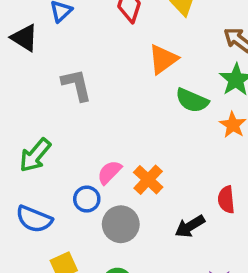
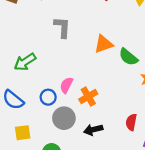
orange triangle: (163, 59) -> (104, 44), moved
pink semicircle: (109, 172) -> (66, 85), turned -35
black arrow: (190, 226) -> (93, 130), moved

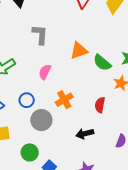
pink semicircle: (66, 85) -> (45, 72), moved
red semicircle: (131, 122) -> (100, 105), moved
black arrow: (93, 130) -> (85, 134), moved

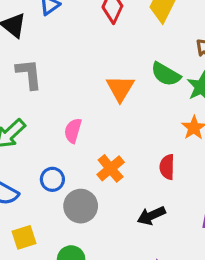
gray L-shape: (40, 35) -> (29, 74), moved
orange triangle: (79, 50) -> (120, 88), turned -30
green semicircle: (102, 63) -> (166, 74), moved

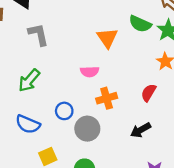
pink semicircle: (73, 131) -> (90, 72), moved, turned -102
red semicircle: (167, 167) -> (149, 93), turned 36
orange cross: (111, 168) -> (107, 98), turned 30

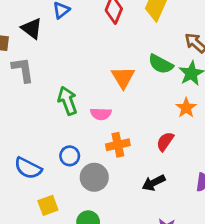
gray L-shape: (38, 34) -> (23, 70), moved
green arrow: (29, 80) -> (67, 101), moved, turned 115

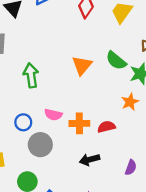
pink semicircle: (101, 114) -> (53, 115), moved
red semicircle: (165, 142) -> (106, 127), turned 30
orange cross: (118, 145) -> (79, 123), moved

